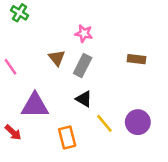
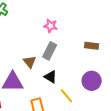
brown triangle: (57, 58) -> (30, 62), moved
purple circle: (138, 122) -> (92, 81), moved

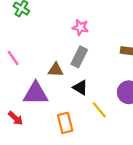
brown triangle: (30, 62) -> (56, 70), turned -48

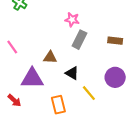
gray rectangle: (79, 57) -> (79, 40), moved

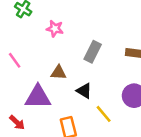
pink star: (72, 20) -> (55, 29), moved

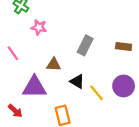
pink star: (55, 29) -> (39, 27), moved
yellow line: (104, 114) -> (96, 93), moved

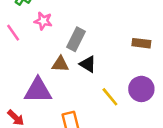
gray rectangle: (85, 45) -> (76, 39), moved
pink line: (13, 53) -> (13, 33), moved
black triangle: (77, 81) -> (88, 64), moved

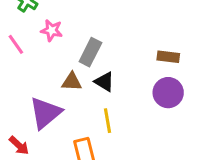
purple circle: (141, 89) -> (168, 93), moved
purple triangle: (38, 90) -> (45, 113), turned -40
yellow line: (110, 97) -> (108, 121), moved, turned 30

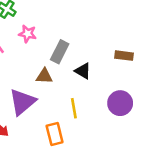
black triangle: (104, 82) -> (83, 71), moved
purple circle: (168, 93) -> (120, 103), moved

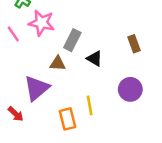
pink star: (28, 34) -> (42, 23), size x1.5
brown rectangle: (124, 56) -> (134, 44), turned 63
yellow line: (74, 108) -> (90, 105), moved

